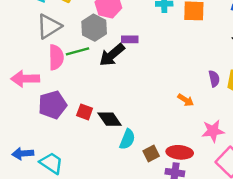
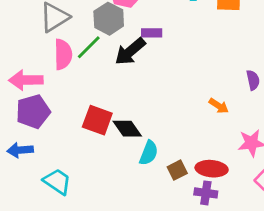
green line: (77, 51) -> (89, 47), turned -30
purple pentagon: (53, 105) -> (33, 112), moved
red square: (85, 112) -> (97, 120), size x1.5
blue arrow: (23, 154) -> (20, 150), moved

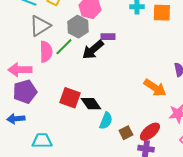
orange arrow: (219, 106) -> (155, 88), size x1.6
red ellipse: (212, 169) -> (150, 132), turned -45
cyan trapezoid: (57, 182) -> (42, 141), turned -35

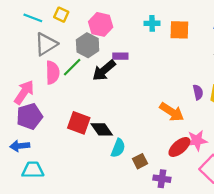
pink arrow: (20, 70) -> (24, 92), turned 125
red ellipse: (150, 132) -> (179, 147), moved
cyan trapezoid: (42, 141) -> (33, 170), moved

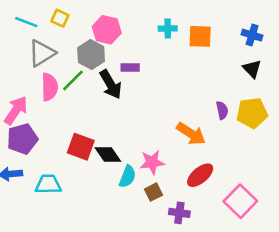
black arrow: (104, 70) -> (111, 84), turned -80
pink star: (197, 140) -> (152, 162), moved
cyan trapezoid: (33, 170) -> (48, 184), moved

